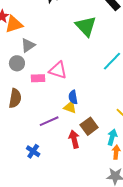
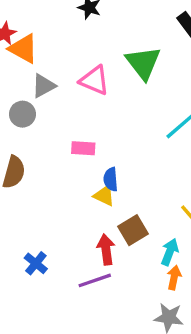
orange triangle: (14, 24) -> (23, 49), turned 42
pink triangle: (58, 70) -> (94, 80), moved
pink rectangle: (38, 78) -> (83, 148), moved
purple line: (49, 121) -> (95, 280), moved

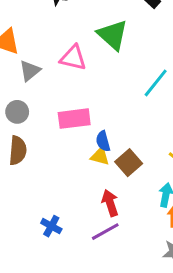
gray circle: (22, 114) -> (17, 112), moved
pink rectangle: (83, 148) -> (74, 119), size x1.5
brown square: (133, 230) -> (129, 163), moved

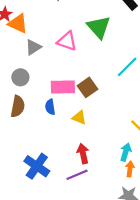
blue semicircle: (103, 141) -> (50, 107), moved
brown square: (129, 163) -> (88, 87), moved
blue cross: (51, 226) -> (37, 166), size x1.6

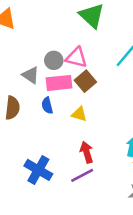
pink triangle: (67, 41) -> (77, 58), moved
gray triangle: (33, 47) -> (31, 75), moved, turned -48
gray circle: (20, 77) -> (54, 60), moved

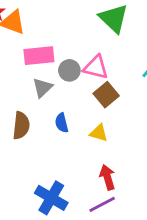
gray triangle: (31, 75) -> (42, 88), turned 42
pink rectangle: (59, 83) -> (39, 56), moved

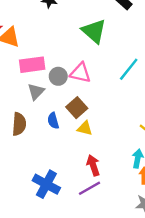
brown square: (106, 95) -> (77, 108), moved

